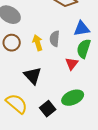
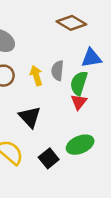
green semicircle: (84, 49) -> (79, 83), moved

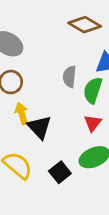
yellow arrow: (36, 76) -> (22, 113), moved
red triangle: (79, 102) -> (93, 123), moved

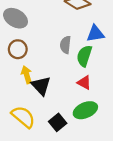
red triangle: (93, 123) -> (84, 82), turned -40

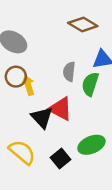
yellow arrow: (27, 75) -> (28, 85), moved
red triangle: (84, 82) -> (60, 109), moved, size x1.5

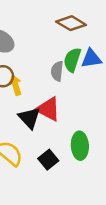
green semicircle: (90, 84) -> (72, 60), moved
green ellipse: (91, 145) -> (80, 146), turned -70

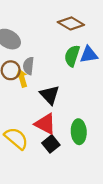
gray semicircle: (57, 71) -> (29, 66), moved
red triangle: (48, 109) -> (45, 124), moved
black triangle: (29, 118) -> (50, 95), moved

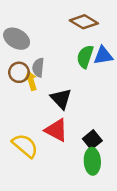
green ellipse: (79, 132) -> (92, 161), moved
black square: (51, 144) -> (92, 140), moved

